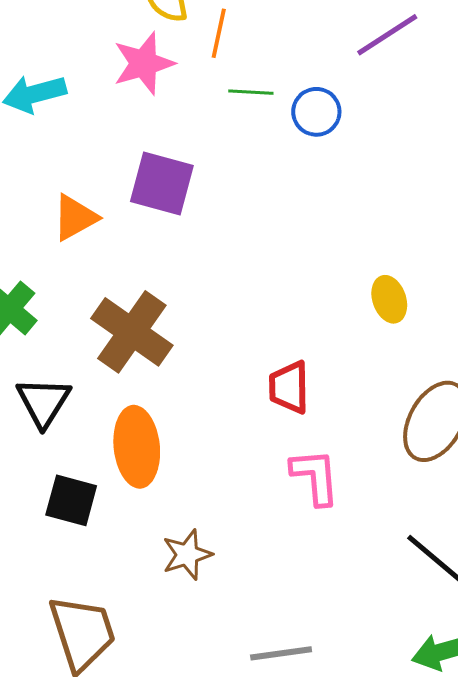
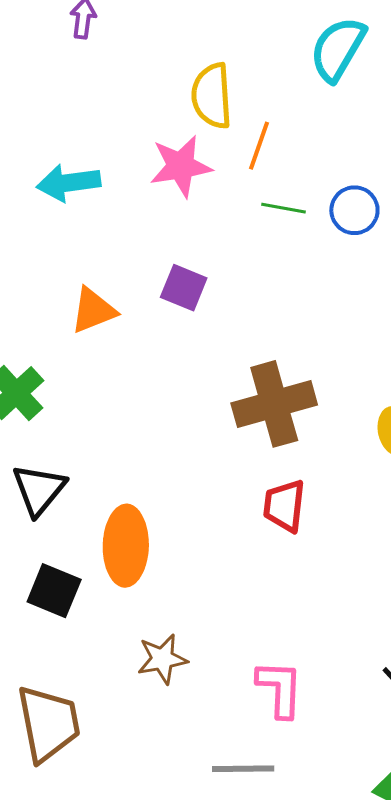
blue circle: (316, 112) -> (354, 210), moved
purple square: (162, 183) -> (184, 288), size x0.7
brown cross: (132, 332) -> (274, 404), moved, turned 32
pink L-shape: (315, 477) -> (280, 689), moved

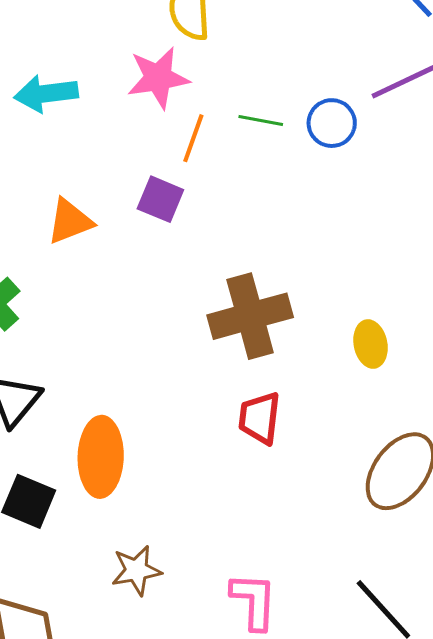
orange line: (259, 146) -> (193, 138), moved

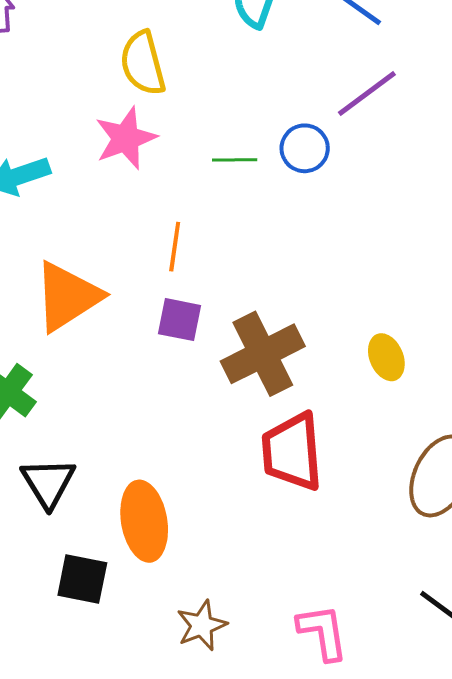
orange line: (193, 138) -> (175, 247), moved
purple square: (160, 199) -> (179, 320), moved
orange triangle: (70, 221) -> (67, 296), size x1.5
red trapezoid: (260, 418) -> (292, 452), size x1.5

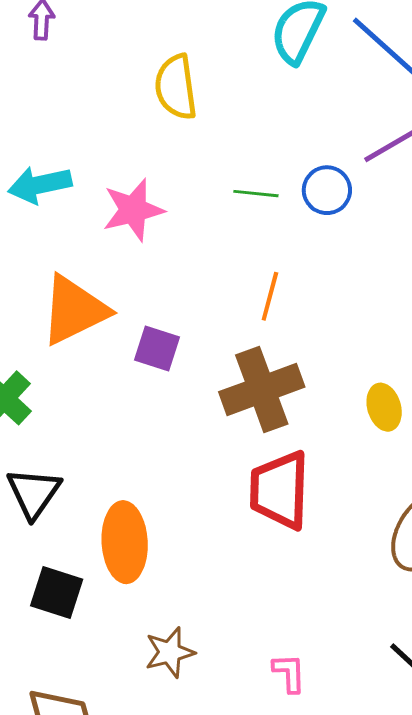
pink star: (126, 138) -> (133, 210), moved
orange line: (175, 247) -> (270, 296), moved
purple square: (179, 320) -> (157, 348), moved
pink L-shape: (323, 632) -> (289, 673), size x0.7

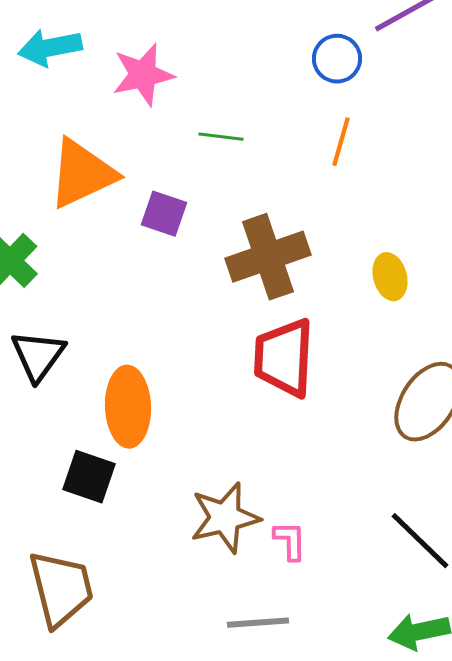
green line: (256, 194) -> (221, 137), moved
orange line: (270, 296) -> (341, 142), moved
black square: (57, 592) -> (89, 477), moved
brown star: (170, 652) -> (225, 518), moved, size x1.4

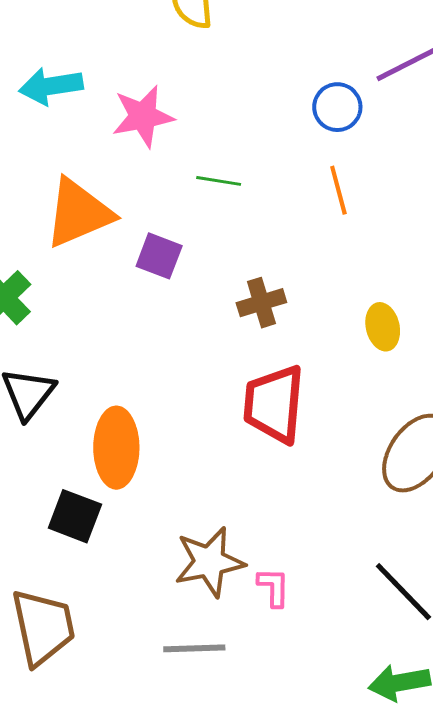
orange line: (341, 142) -> (338, 190), turned -33
brown cross: (268, 257) -> (261, 303), size x0.6
gray line: (258, 623) -> (194, 648), moved

